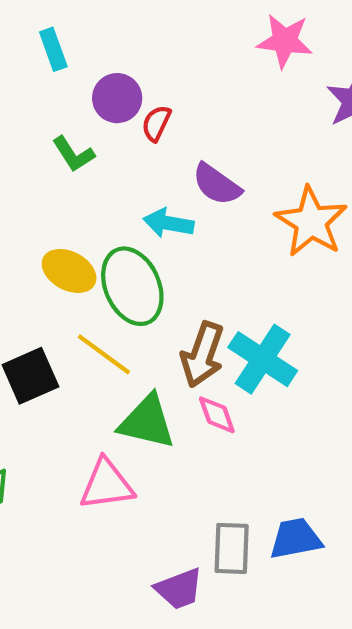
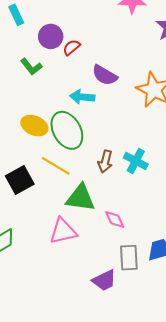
red semicircle: (156, 123) -> (72, 47), turned 30
brown arrow: (202, 355) -> (105, 161), size x0.7
cyan cross: (263, 359) -> (136, 161), size x0.7
pink diamond: (217, 415) -> (115, 219), moved

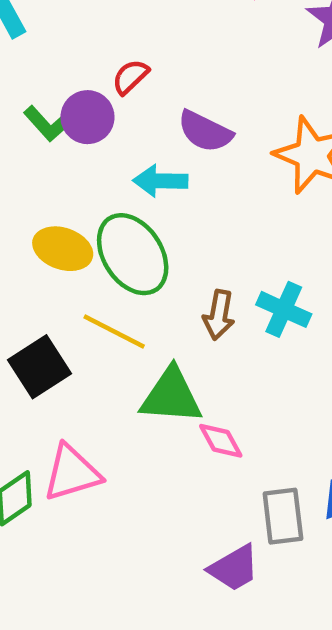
purple circle: (51, 36) -> (87, 117), moved
pink diamond: (115, 219) -> (221, 441), moved
pink triangle: (63, 231) -> (72, 473), moved

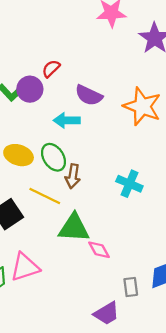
green ellipse: (133, 254) -> (53, 157), size x0.7
brown arrow: (219, 315) -> (73, 176), moved
gray rectangle: (283, 516) -> (131, 287), size x0.7

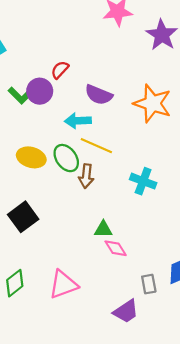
yellow line: (45, 196) -> (96, 146), moved
green triangle: (74, 228) -> (103, 229), moved, size x0.6
pink triangle: (25, 267) -> (63, 284), moved

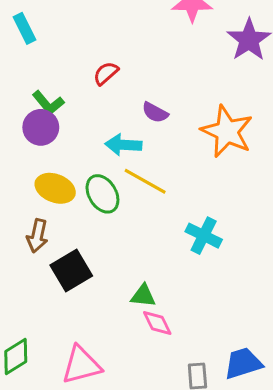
purple circle: (40, 91) -> (41, 127), moved
purple semicircle: (99, 95) -> (155, 112), size x0.7
brown arrow: (86, 176) -> (37, 236), moved
black square: (23, 217) -> (71, 270), moved

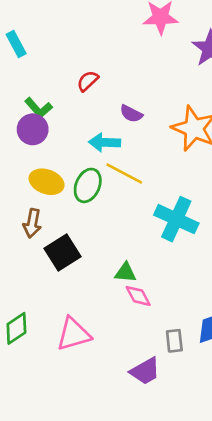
green ellipse: (102, 194) -> (88, 185), turned 56
cyan cross: (204, 236) -> (176, 219), size x1.4

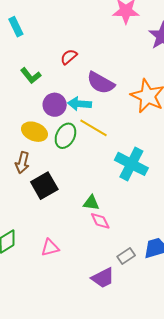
purple semicircle: (131, 114) -> (101, 83), size x1.6
purple circle: (33, 129) -> (55, 105), moved
pink triangle: (74, 334) -> (50, 248), size x0.7
gray rectangle: (174, 341) -> (126, 256), turned 60

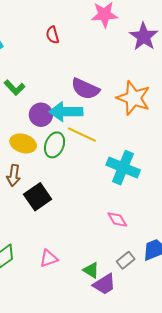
red semicircle: (69, 57) -> (53, 35), moved, turned -60
cyan arrow: (80, 104) -> (66, 112), size x1.4
green triangle: (91, 203) -> (91, 270), moved, turned 30
pink diamond: (100, 221) -> (117, 220), moved

